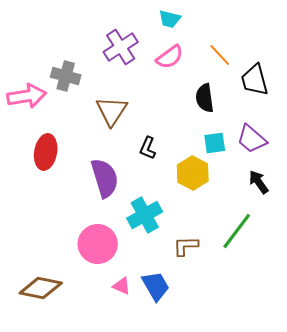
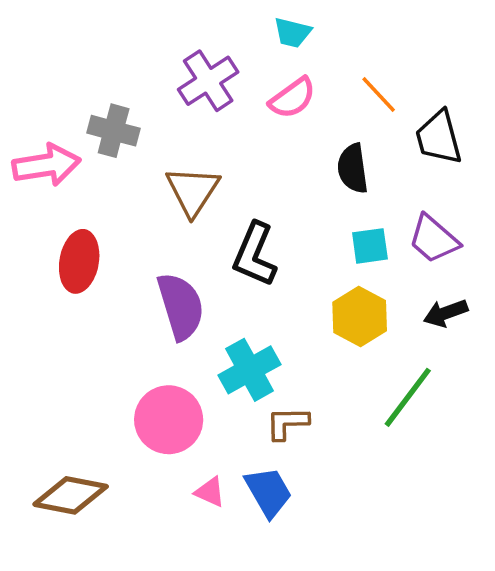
black L-shape: (148, 148) -> (255, 255), size x1.6
yellow hexagon: (193, 173) -> (360, 316), moved
black arrow: (259, 182) -> (446, 313), turned -75
brown L-shape: (186, 246) -> (287, 423), moved

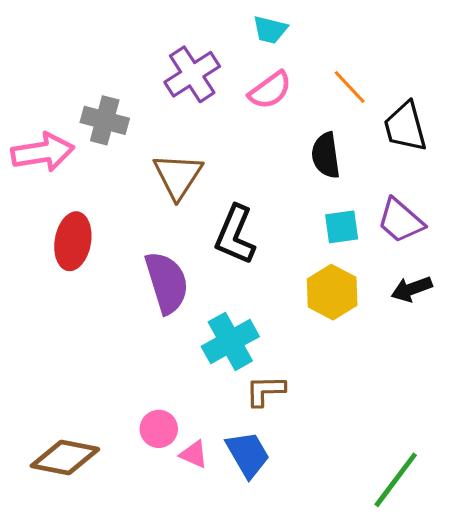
green line: (408, 397) -> (396, 480), moved
pink circle: (169, 420) -> (159, 429), moved, size x0.6

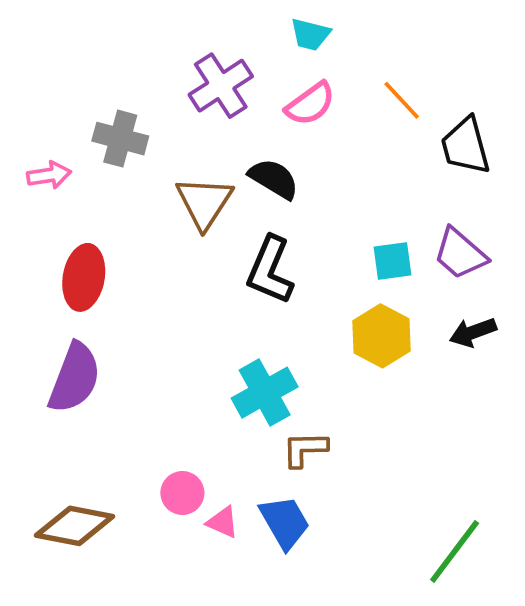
pink arrow: (43, 152) -> (49, 175), size x0.6
black semicircle: (326, 155) -> (274, 179), moved, turned 129
purple semicircle: (167, 283) -> (75, 378), moved, turned 38

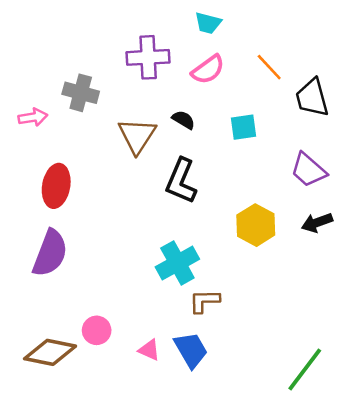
purple cross: (221, 86) -> (148, 57), turned 30
black semicircle: (274, 179) -> (184, 120), size x0.7
cyan square: (392, 261) -> (244, 127), moved
pink circle: (182, 493) -> (97, 330), moved

